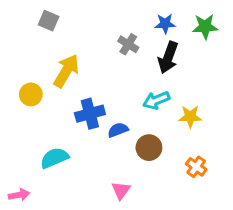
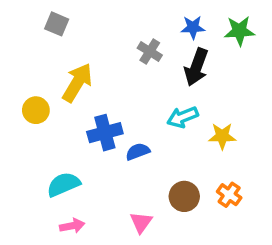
brown circle: (149, 148) -> (184, 196), moved
pink arrow: (19, 195) -> (72, 226), moved

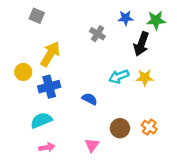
black arrow: (196, 67) -> (141, 44), moved
blue cross: (105, 133) -> (49, 87), moved
yellow star: (222, 136) -> (145, 78), moved
blue semicircle: (138, 152) -> (90, 99), turned 48

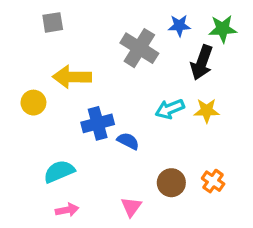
gray square: (37, 16) -> (53, 22), turned -32
gray cross: (97, 34) -> (139, 48), size x1.6
yellow arrow: (50, 54) -> (72, 77), turned -120
blue cross: (49, 87) -> (98, 123), moved

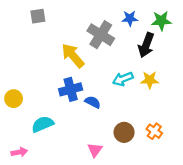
yellow arrow: (72, 77) -> (73, 56), moved, turned 48
yellow circle: (33, 103) -> (14, 99), moved
pink arrow: (67, 210) -> (19, 152), moved

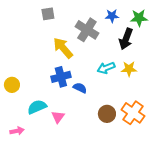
gray square: (38, 16) -> (48, 14), moved
orange cross: (154, 131) -> (133, 113), size x1.6
pink triangle: (95, 150) -> (58, 117), moved

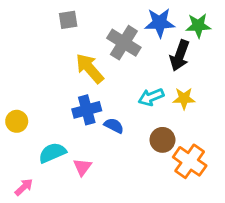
blue star: (112, 16) -> (160, 23), size x1.5
brown circle: (107, 114) -> (162, 140), moved
pink arrow: (17, 131) -> (24, 187), turned -32

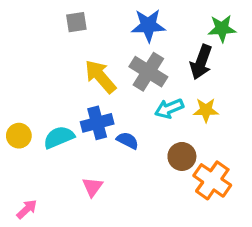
blue star: (160, 23) -> (148, 25), moved
gray cross: (124, 43) -> (148, 72), moved
cyan semicircle: (52, 153) -> (59, 137), moved

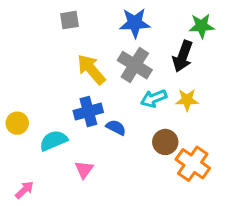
cyan semicircle: (59, 137) -> (54, 141), moved

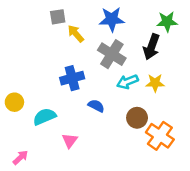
yellow arrow: (91, 69) -> (76, 34), moved, size x0.7
blue cross: (88, 112) -> (72, 78), moved

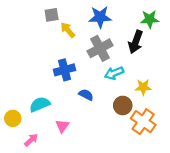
gray cross: (112, 54) -> (100, 48), turned 30
yellow star: (155, 83) -> (143, 87), moved
yellow circle: (14, 102) -> (13, 118), moved
pink arrow: (20, 157) -> (31, 140), moved

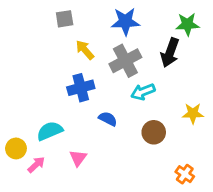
yellow arrow: (68, 30) -> (85, 50), moved
yellow star: (143, 87) -> (193, 113), moved
orange cross: (143, 122) -> (185, 174), moved, size x0.6
pink arrow: (31, 140) -> (36, 165), moved

